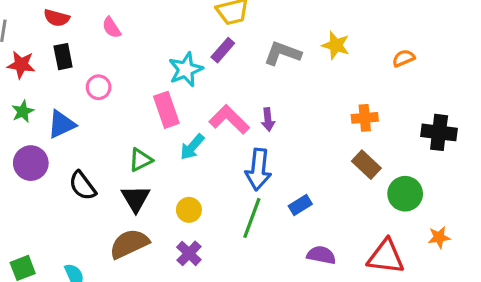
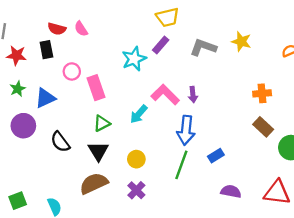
red semicircle: (57, 18) -> (57, 29), moved
pink rectangle: (166, 110) -> (96, 88), moved

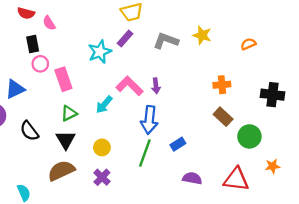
red semicircle: (57, 29) -> (26, 13), moved
black rectangle: (46, 50) -> (33, 44), moved

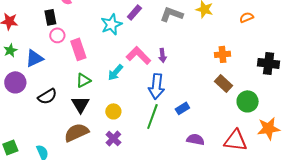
black semicircle: (29, 131) -> (47, 96), turned -84
orange star: (273, 166) -> (269, 128), size x1.6

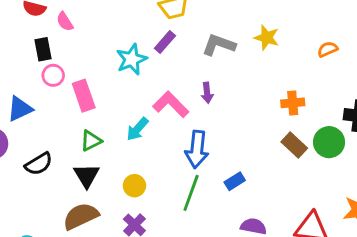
purple arrow: (162, 55) -> (207, 93), moved
green circle: (248, 101) -> (329, 142), moved

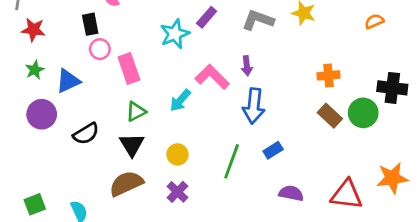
orange semicircle: (328, 49) -> (374, 21), moved
blue arrow: (197, 149) -> (254, 106), moved

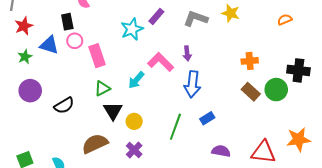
red star: (33, 30) -> (24, 26), turned -30
blue triangle: (68, 81) -> (49, 45), moved, turned 42
black triangle: (132, 145) -> (113, 111), moved

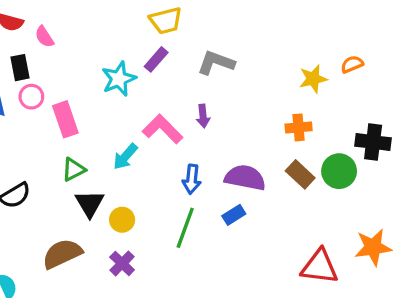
yellow star: (231, 13) -> (313, 79), moved, turned -30
blue arrow: (192, 84) -> (192, 179), moved, size x0.7
purple semicircle: (221, 151) -> (245, 178), moved, size x1.4

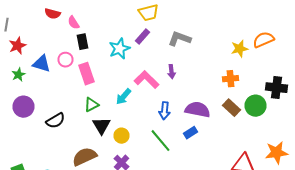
orange semicircle: (352, 64) -> (264, 40), size x1.5
black rectangle: (20, 68) -> (82, 42), moved
green line: (185, 228) -> (160, 141), turned -60

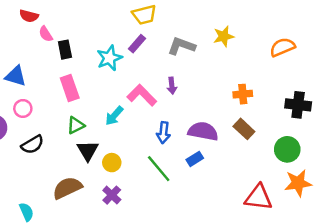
pink semicircle: (74, 23) -> (46, 34), moved
yellow star: (240, 49) -> (224, 36), moved
pink circle: (66, 60) -> (23, 108), moved
green circle: (256, 106) -> (287, 149), moved

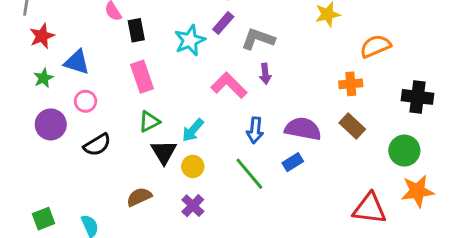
gray L-shape: (181, 46) -> (258, 39), moved
orange semicircle: (282, 47) -> (375, 46), moved
cyan arrow: (114, 116) -> (193, 130), moved
brown semicircle: (67, 188) -> (139, 197), size x0.7

